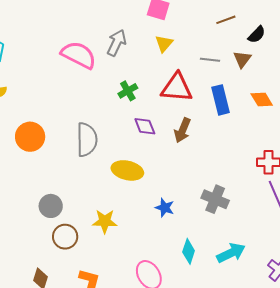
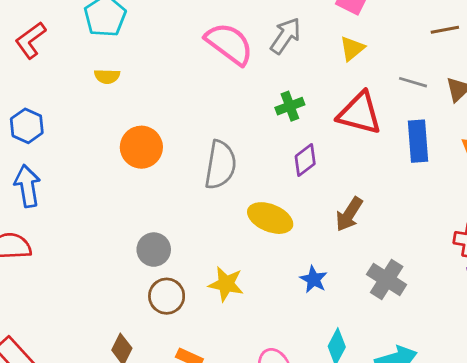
purple diamond: (145, 126) -> (305, 160), turned 65
brown arrow: (182, 130) -> (349, 214), moved

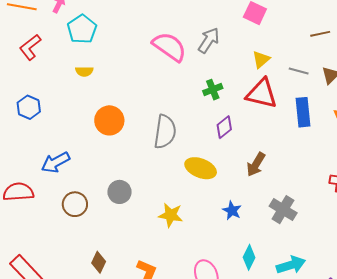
yellow triangle: (352, 48) -> (261, 59), moved
blue arrow: (27, 186) -> (56, 162), moved, turned -108
brown circle: (167, 296) -> (75, 204), moved

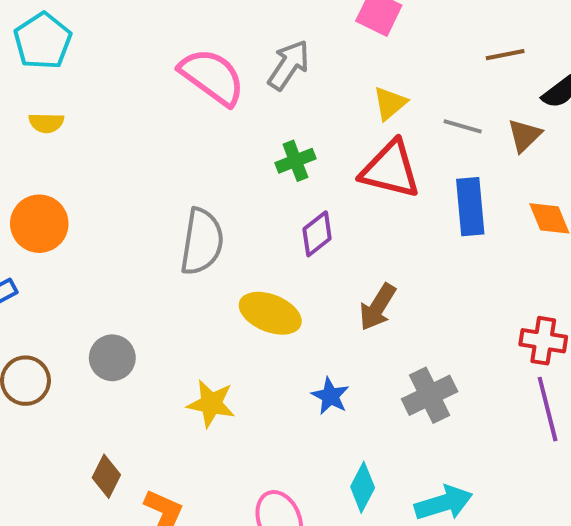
orange circle: (109, 120) -> (39, 224), moved
gray cross: (283, 210) -> (430, 395), turned 32
brown diamond: (99, 262) -> (106, 476), moved

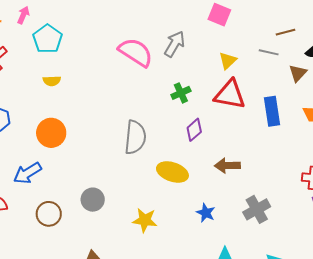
gray line: (463, 126) -> (269, 52), moved
brown arrow: (378, 307) -> (227, 166), turned 60

